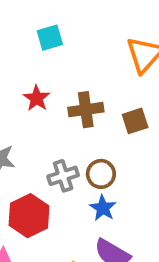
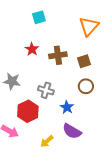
brown circle: (101, 174) -> (86, 86), moved
gray cross: (63, 176) -> (46, 90), turned 35

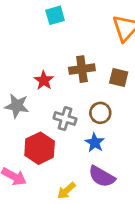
red star: (32, 49) -> (44, 80), moved
brown square: (84, 61) -> (119, 78), turned 32
brown circle: (86, 86) -> (100, 113), moved

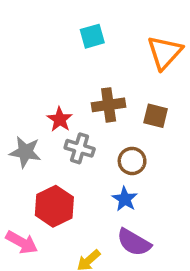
cyan square: (55, 15) -> (92, 36), moved
gray cross: (65, 119) -> (80, 148), moved

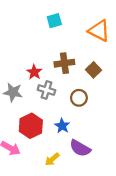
orange triangle: (165, 52) -> (99, 31), turned -45
brown square: (156, 116) -> (93, 70), turned 32
blue star: (125, 199) -> (62, 126), moved

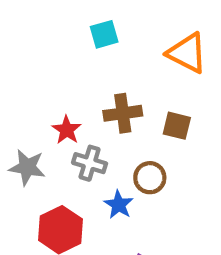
brown square: (93, 70) -> (177, 126), turned -32
blue star: (62, 126) -> (119, 205), moved

